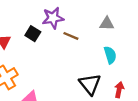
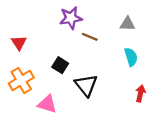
black square: (33, 34) -> (60, 65), moved
black triangle: (90, 84) -> (86, 85), moved

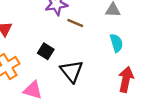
red arrow: (140, 93) -> (126, 80), size x1.5

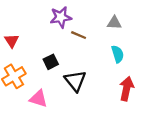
black square: (46, 51) -> (51, 62), turned 32

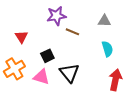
red triangle: (12, 41) -> (21, 37), moved
pink triangle: (38, 99) -> (41, 77), moved

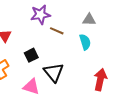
cyan semicircle: (107, 49) -> (85, 42), moved
pink triangle: (41, 77) -> (31, 87), moved

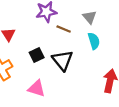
gray triangle: (89, 20) -> (90, 17), moved, turned 48
black triangle: (54, 72) -> (63, 60), moved

